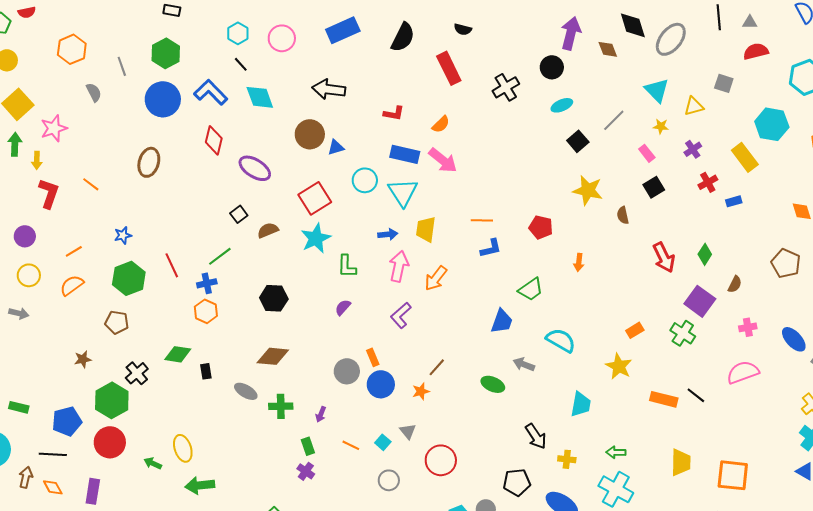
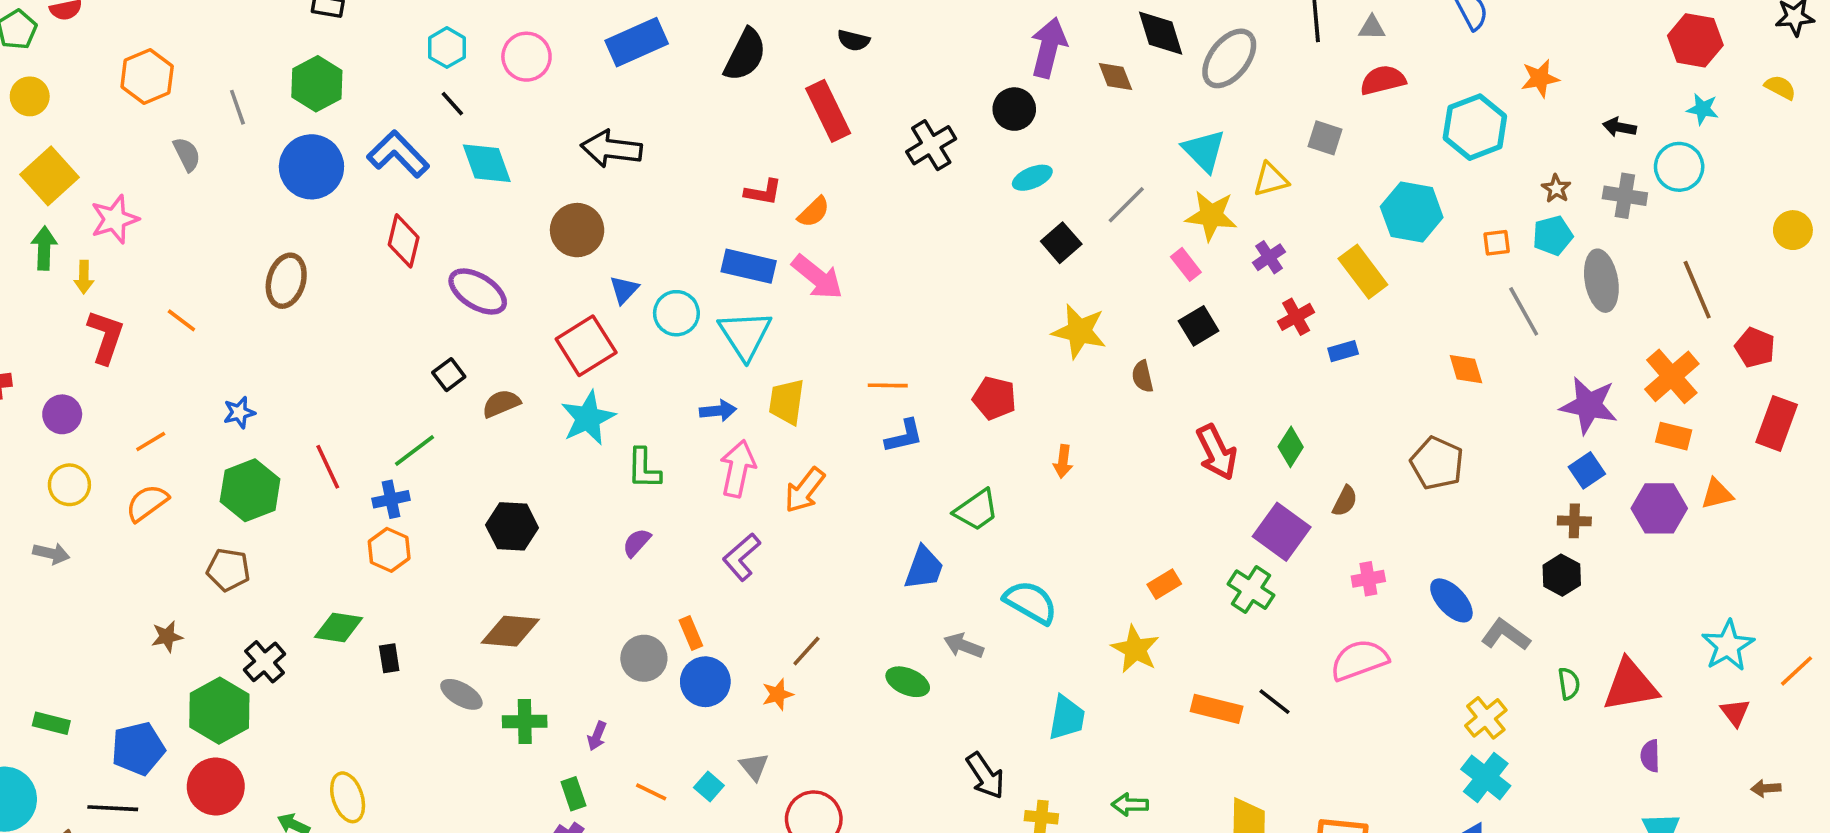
red L-shape: (394, 113) -> (763, 192), moved
yellow star: (661, 126) -> (1211, 216), size x1.8
blue triangle: (336, 147) -> (624, 290), moved, turned -30

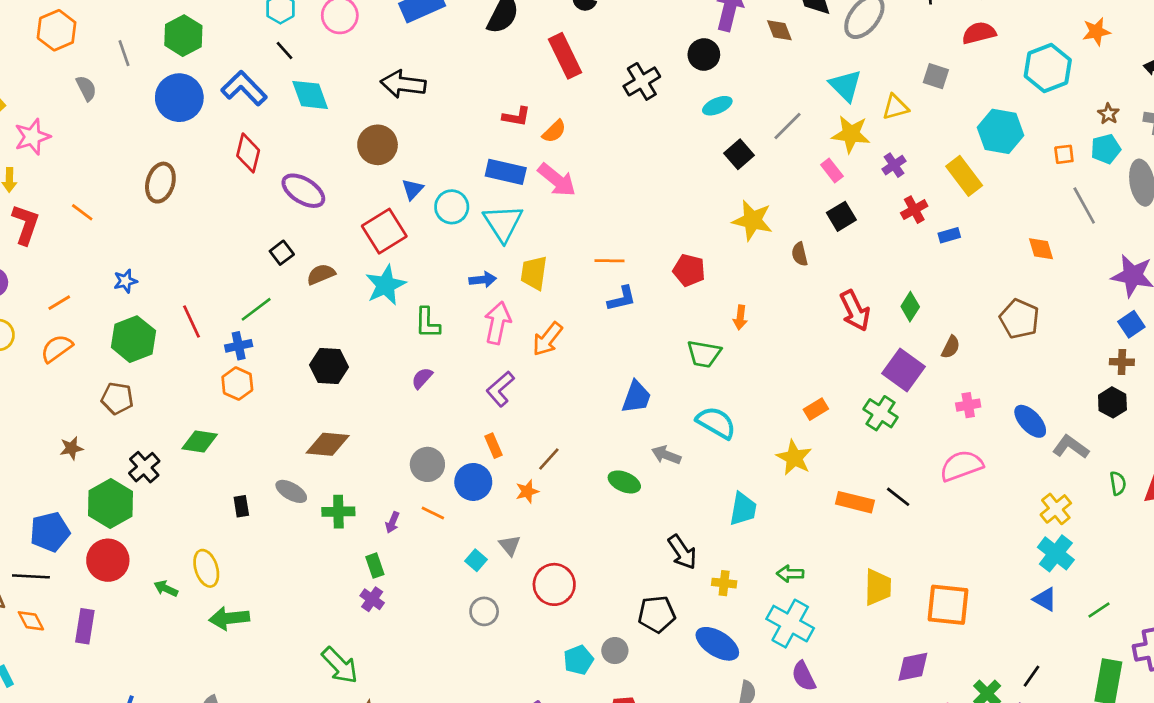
green trapezoid: (976, 510) -> (704, 354), moved, turned 45
orange rectangle: (691, 633) -> (494, 446), moved
black rectangle: (389, 658) -> (241, 506), moved
orange line: (651, 792) -> (433, 513), moved

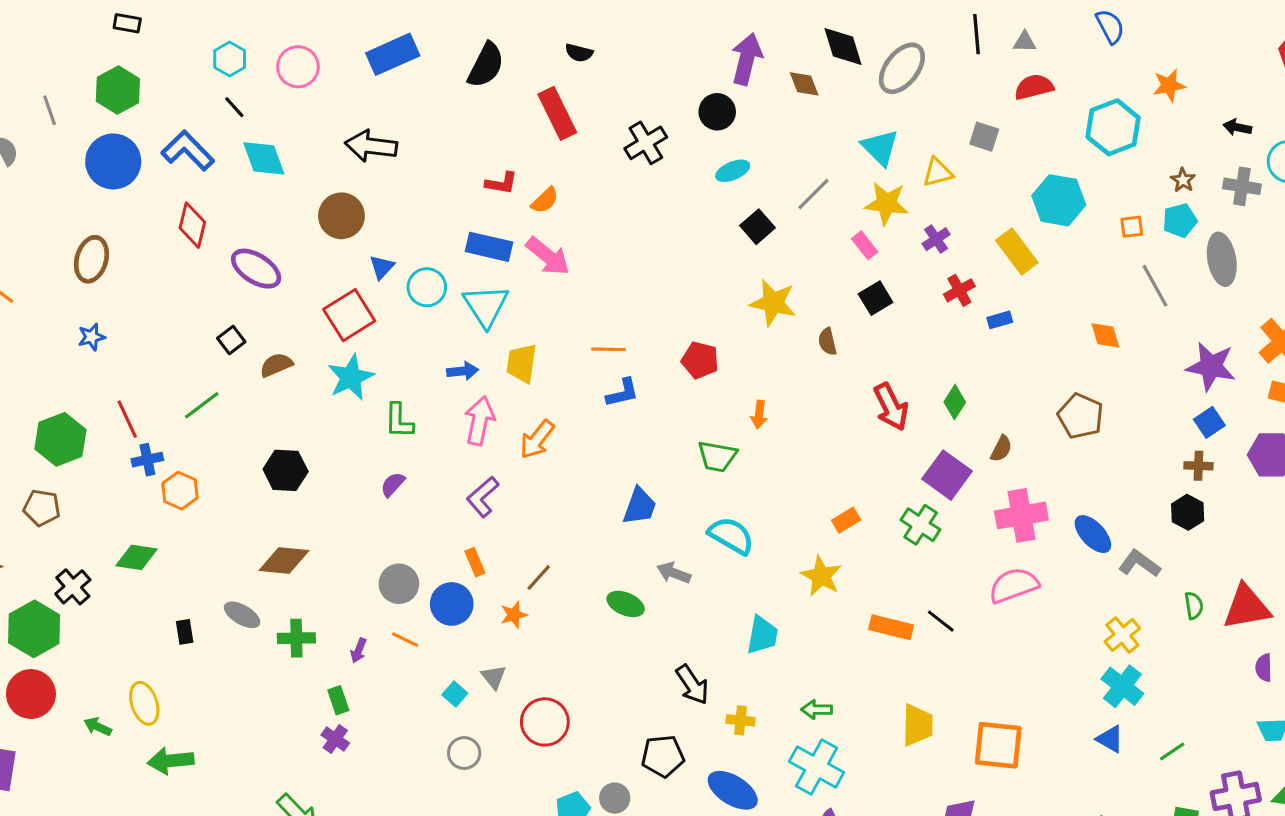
blue star: (125, 281) -> (91, 337), moved
blue cross: (239, 346) -> (147, 460), moved
pink cross: (968, 405) -> (1021, 515), size x1.8

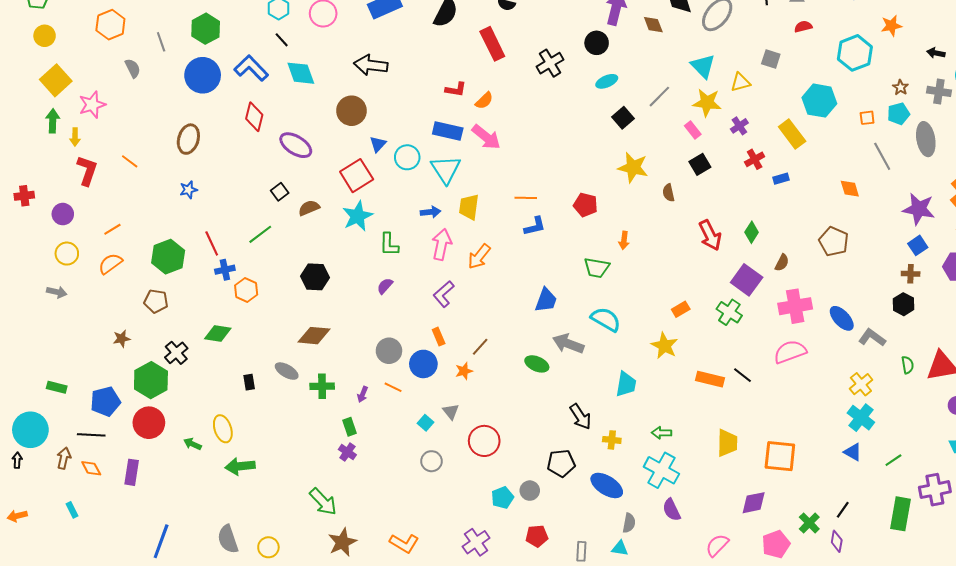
red semicircle: (1034, 87) -> (803, 27), size x0.7
gray arrow: (674, 573) -> (568, 344), size x1.4

